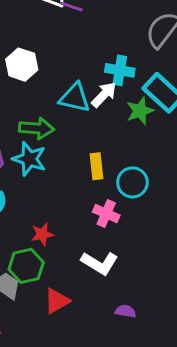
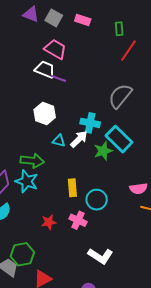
white hexagon: (22, 65) -> (45, 114), moved
cyan triangle: (75, 98) -> (59, 141), size x0.6
red star: (42, 234) -> (49, 222), moved
white L-shape: (100, 263) -> (100, 256), moved

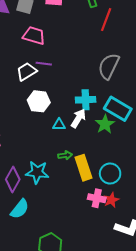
white trapezoid: (45, 69) -> (27, 72), moved, turned -40
green arrow: (32, 161) -> (65, 155), moved, size x0.6
yellow rectangle: (72, 188) -> (84, 168), size x1.4
red star: (49, 222) -> (111, 200), moved

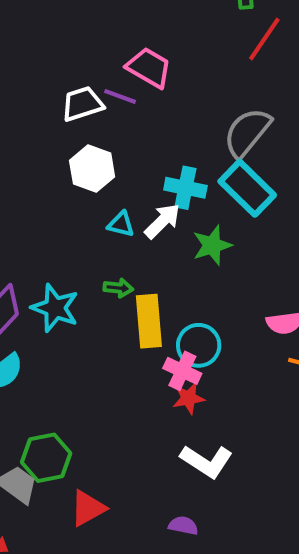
pink trapezoid: (34, 36) -> (149, 68), moved
cyan rectangle: (118, 109) -> (247, 188), moved
pink cross: (97, 198) -> (182, 371), moved

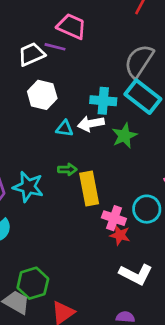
white arrow: (162, 221) -> (91, 124), turned -140
cyan circle: (199, 345) -> (147, 209), moved
red star: (189, 398) -> (120, 235), turned 30

